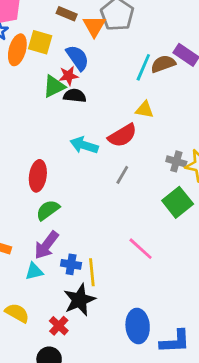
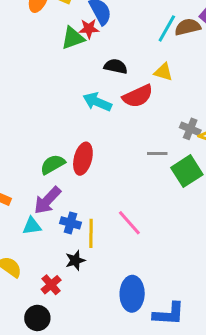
black semicircle: (75, 96) -> (116, 66), moved
gray line: (122, 175) -> (157, 153), moved, turned 54
red ellipse: (38, 176) -> (83, 159), moved
pink line: (141, 249) -> (129, 223), moved
black star: (80, 300) -> (75, 260), size x0.6

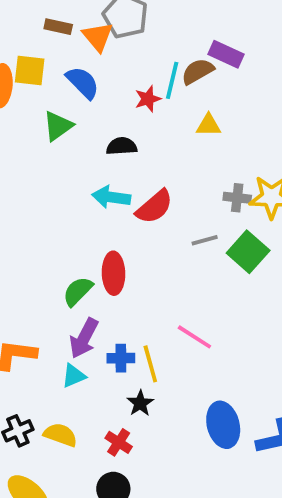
red star: (89, 29) -> (148, 99), moved
yellow triangle: (163, 72) -> (209, 125), moved
red semicircle: (138, 96) -> (154, 207), moved

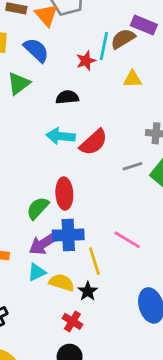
purple arrow: (84, 338) -> (44, 243), turned 32
blue cross: (121, 358) -> (68, 235), moved, size x1.5
yellow semicircle: (60, 435) -> (62, 283), moved

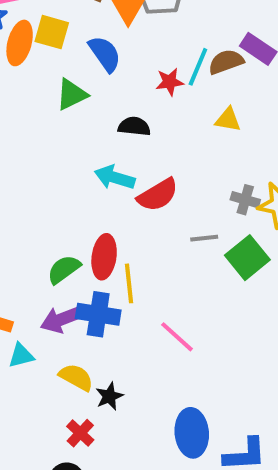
yellow line: (94, 261) -> (129, 283), moved
cyan triangle: (37, 272) -> (21, 355), moved

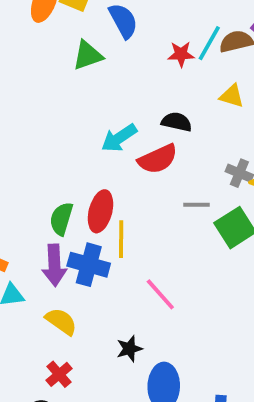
black semicircle: (134, 126) -> (177, 122), moved
cyan arrow: (115, 177) -> (119, 138), turned -57
green semicircle: (64, 269) -> (61, 219), turned -44
purple arrow: (62, 319) -> (54, 265), turned -78
black star: (109, 396) -> (129, 349), moved

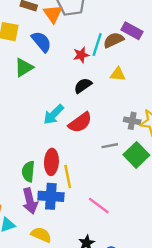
black semicircle: (177, 122) -> (83, 86), moved, turned -36

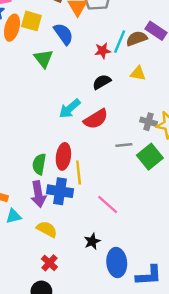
green triangle: (24, 67) -> (44, 59), turned -42

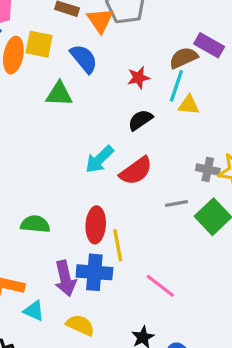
cyan line: (120, 42) -> (176, 86), moved
green triangle: (44, 59) -> (59, 94), turned -45
green semicircle: (39, 164) -> (35, 224), moved, turned 90
cyan triangle: (14, 216) -> (34, 311), turned 42

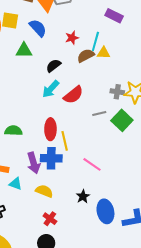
brown semicircle: (183, 58) -> (86, 56), moved
black semicircle: (140, 120) -> (54, 66), moved

